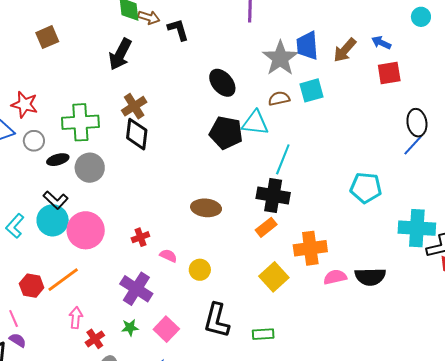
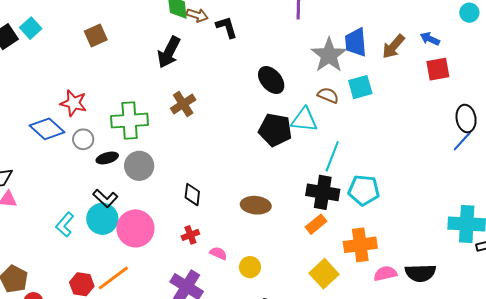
brown semicircle: (279, 99) -> (328, 95), turned 35
black diamond: (137, 134) -> (192, 195), moved, size x0.7
cyan pentagon: (366, 188) -> (364, 190), moved

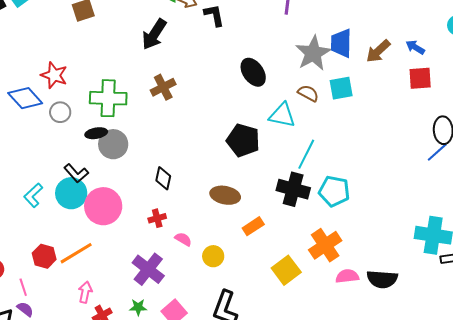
black pentagon: (275, 130) -> (243, 140), moved
black ellipse: (107, 158) -> (96, 133), moved
orange rectangle: (316, 224) -> (253, 226), moved
orange cross: (360, 245) -> (325, 245), turned -32

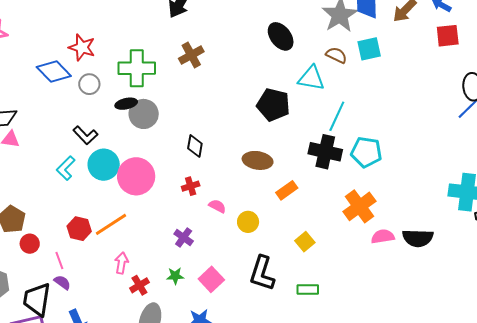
black L-shape: (76, 173) -> (85, 135), moved
purple cross: (148, 269) -> (184, 237), size x0.6
yellow square: (286, 270) -> (305, 242), moved, size x0.7

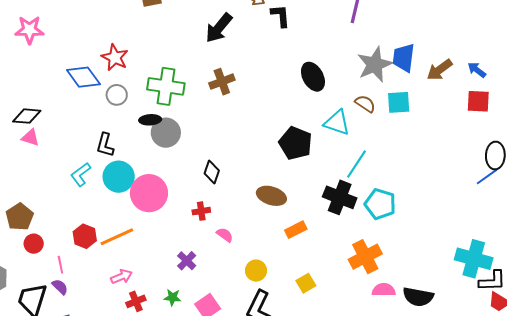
black L-shape: (85, 135) -> (105, 145), turned 50
yellow circle: (248, 222) -> (256, 271), moved
pink arrow: (122, 263) -> (121, 277), turned 50

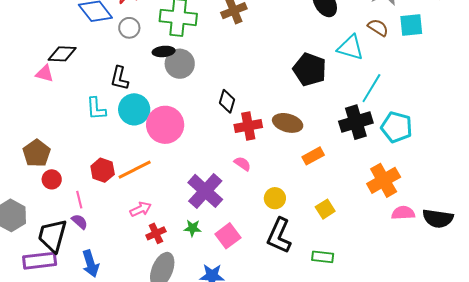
black diamond: (27, 116) -> (62, 54), moved
cyan L-shape: (81, 174) -> (96, 109), turned -55
black cross: (340, 197) -> (356, 122), turned -36
red cross: (201, 211) -> (248, 126), moved, size x1.5
purple cross: (187, 261) -> (205, 191), size x1.8

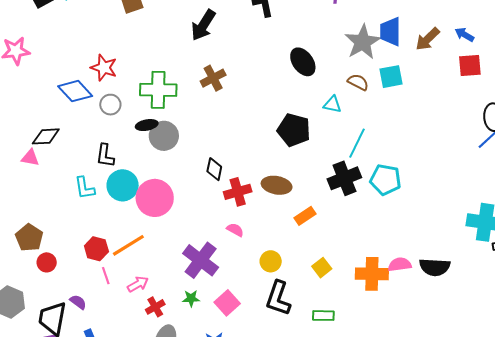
cyan triangle: (350, 47) -> (332, 104), size x0.7
orange cross: (384, 180) -> (372, 274), moved, turned 36
pink line: (79, 200) -> (106, 276), moved

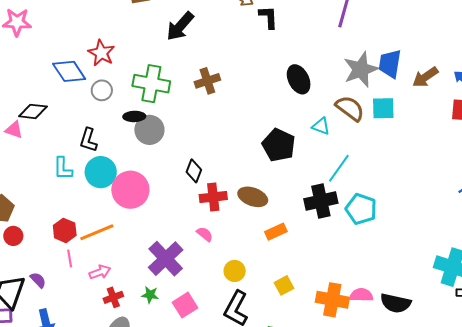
black arrow: (203, 25) -> (180, 26), moved
brown semicircle: (358, 82) -> (350, 108), size x1.4

